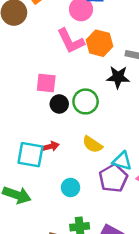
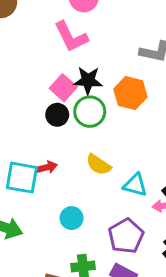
orange hexagon: (99, 43) -> (130, 93), moved
black star: (118, 77) -> (88, 80), moved
pink square: (46, 83) -> (63, 88), moved, turned 36
purple pentagon: (113, 178) -> (126, 236), moved

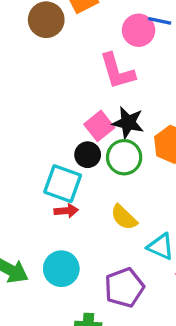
cyan square: (22, 178) -> (63, 184), moved
cyan circle: (72, 218) -> (61, 269), moved, size x1.4
purple pentagon: (126, 236) -> (124, 288), moved

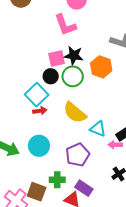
pink square: (99, 126) -> (57, 59), turned 30
cyan square: (63, 184) -> (37, 95), turned 30
yellow semicircle: (124, 217) -> (75, 113), size x1.4

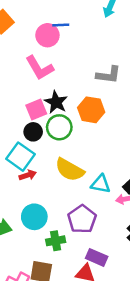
black star: (74, 55) -> (56, 102), turned 30
green cross: (57, 180) -> (56, 241), moved

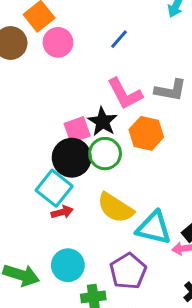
blue line: (61, 25) -> (119, 39), moved, turned -49
pink circle: (47, 35) -> (58, 42), moved
pink L-shape: (40, 68) -> (125, 94), moved
black circle: (33, 132) -> (72, 158), size x1.6
cyan triangle: (101, 184) -> (154, 228), size x1.4

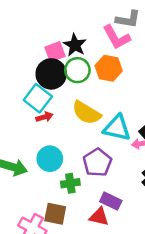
pink L-shape: (125, 94) -> (116, 37), moved
orange hexagon: (146, 133) -> (109, 68), moved

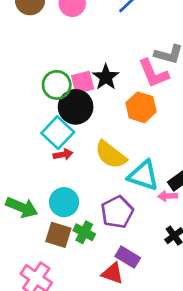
green circle: (77, 70) -> (57, 85), moved
green cross: (70, 183) -> (84, 232), turned 30
brown square: (55, 214) -> (58, 235), moved

